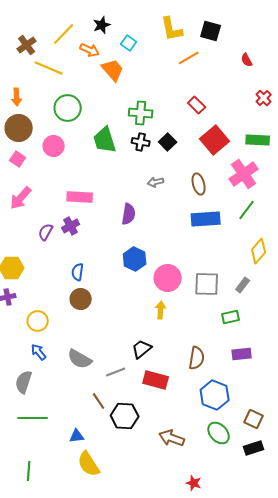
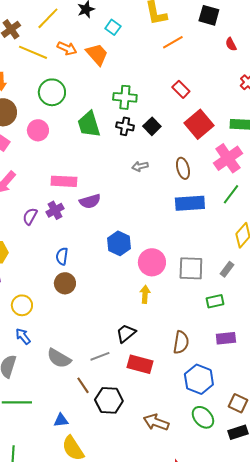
black square: (211, 31) -> (209, 15), moved
orange arrow: (90, 50) -> (67, 48), moved
purple semicircle: (129, 214) -> (90, 201), moved, turned 65
gray semicircle: (80, 359) -> (59, 358), moved

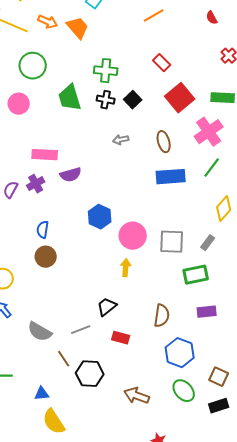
green rectangle: (215, 301) -> (196, 275), size x1.4
red rectangle: (140, 364) -> (121, 338), size x0.7

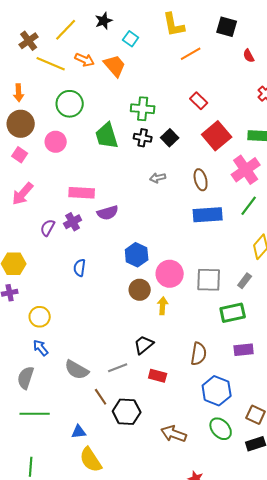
brown circle: (46, 257) -> (140, 290), moved

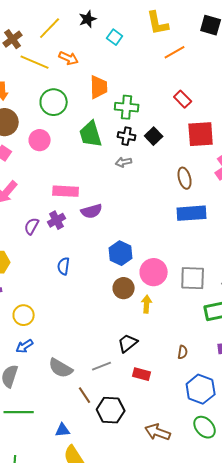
orange trapezoid: (115, 66) -> (99, 87), moved, turned 40
red square: (217, 136) -> (201, 134), turned 36
gray arrow: (158, 178) -> (124, 162), moved
blue arrow: (41, 348) -> (25, 346), turned -84
brown semicircle: (199, 354) -> (183, 352), size x0.6

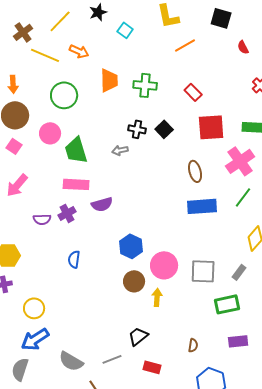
green cross: (127, 107) -> (145, 85), moved
green trapezoid: (91, 134) -> (76, 150), moved
gray arrow: (124, 162) -> (120, 150), moved
purple semicircle: (32, 226) -> (42, 219), turned -120
blue arrow: (25, 346) -> (35, 339), size x1.6

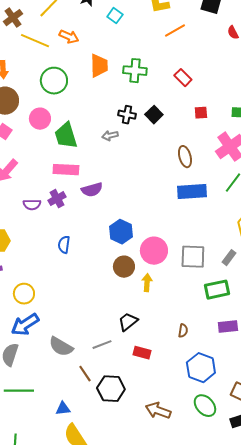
red square: (211, 127) -> (201, 113), size x0.5

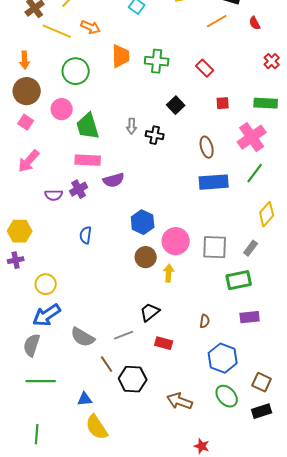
orange line: (175, 31) -> (217, 21), moved
black cross: (127, 115) -> (155, 135), moved
gray arrow: (110, 136) -> (132, 126), turned -77

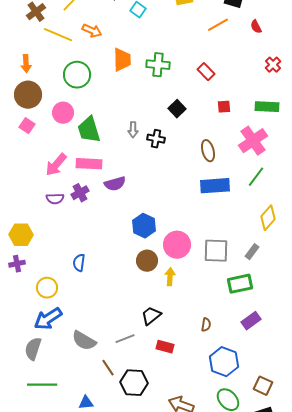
pink arrow: (29, 161) -> (56, 165), moved
blue semicircle: (86, 235) -> (79, 263), moved
purple rectangle: (250, 317) -> (251, 321), turned -30

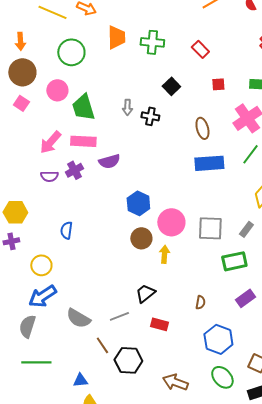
blue semicircle: (79, 263) -> (66, 230), moved

